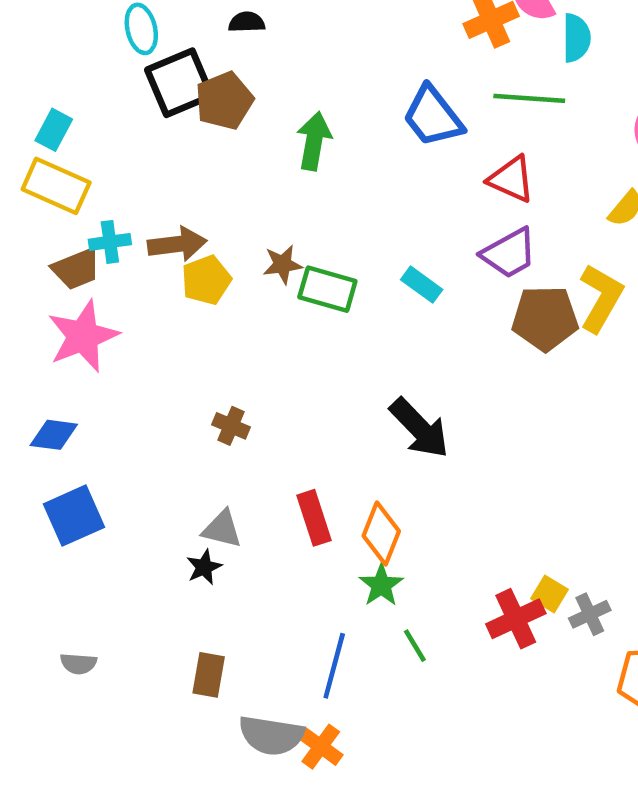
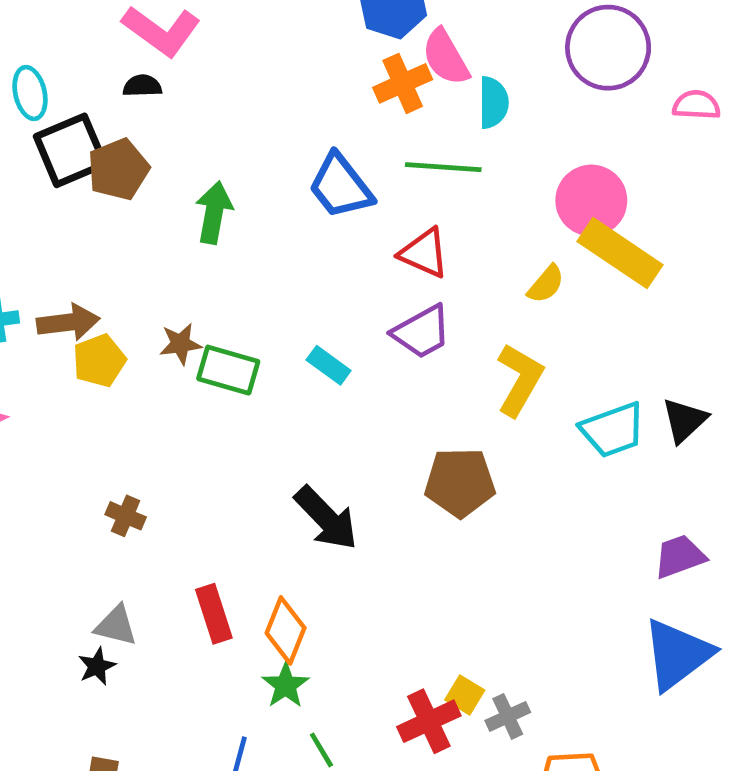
brown pentagon: (545, 318) -> (460, 482), moved

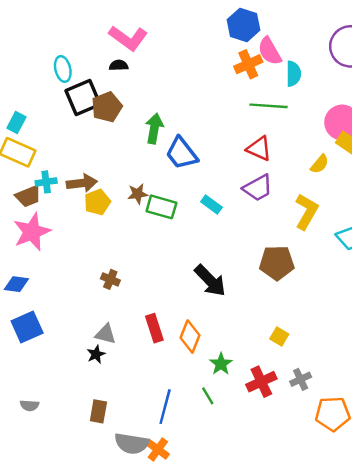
blue trapezoid: (341, 186) -> (182, 153), moved
green star: (286, 685) -> (221, 364), moved
yellow square: (465, 695) -> (279, 336), moved

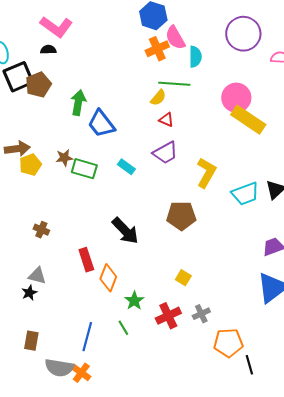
red triangle: (259, 149) -> (166, 120), size x0.7
yellow semicircle: (320, 164) -> (158, 98), moved
red rectangle: (154, 328) -> (86, 260), moved

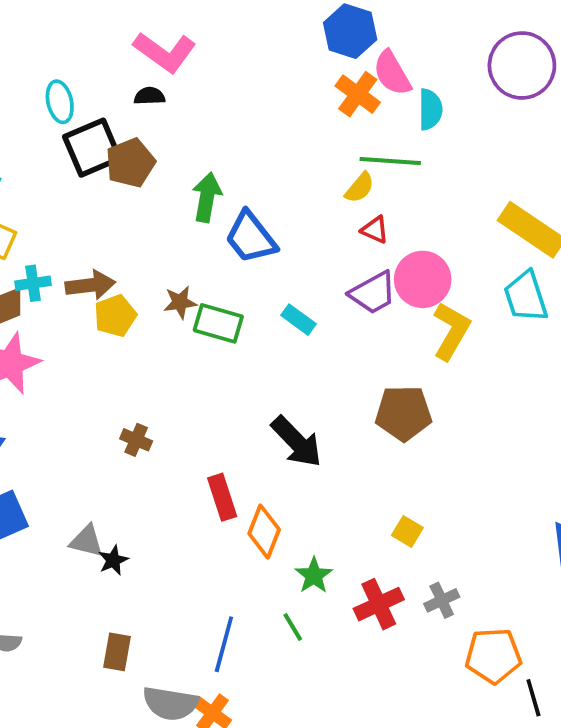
orange cross: (157, 49) -> (358, 94), turned -30
pink circle: (236, 98) -> (423, 279), moved
cyan trapezoid: (245, 194) -> (526, 297), moved, turned 92
gray triangle: (37, 276) -> (86, 541), moved

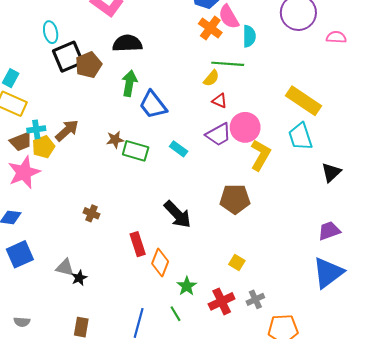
black semicircle: (149, 96) -> (127, 43), moved, size x1.8
brown arrow: (90, 285) -> (67, 130), turned -35
yellow pentagon: (115, 316) -> (43, 147), moved

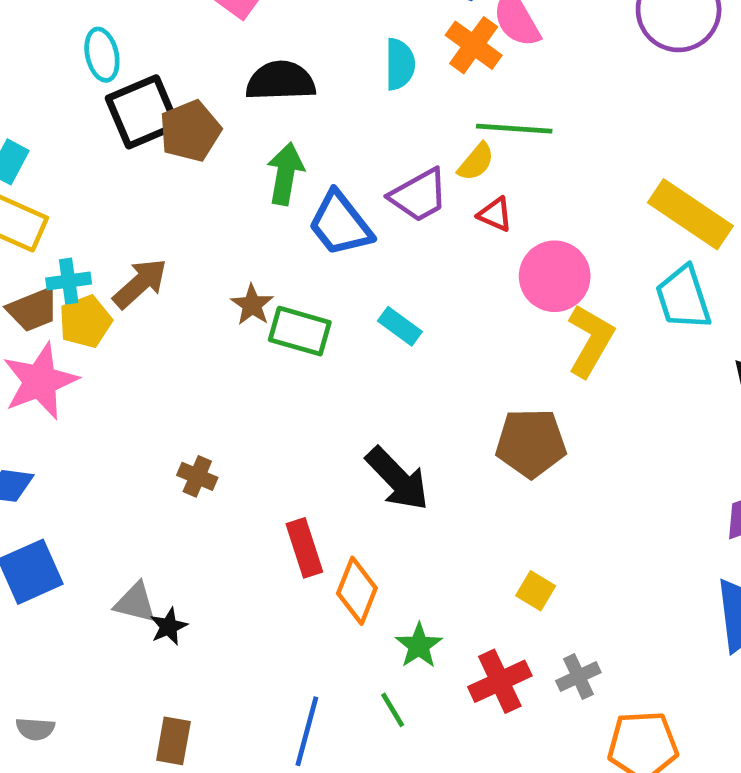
cyan semicircle: (249, 36) -> (400, 64), moved
purple trapezoid: (219, 135) -> (419, 195), moved
brown star: (115, 140) -> (252, 305), turned -30

